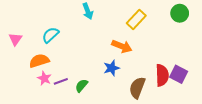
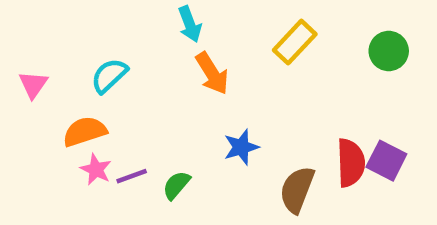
green circle: (180, 13) -> (389, 51), moved
orange arrow: (122, 46) -> (212, 73), moved, turned 36

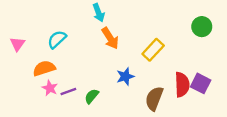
yellow rectangle: (295, 42) -> (153, 50), moved

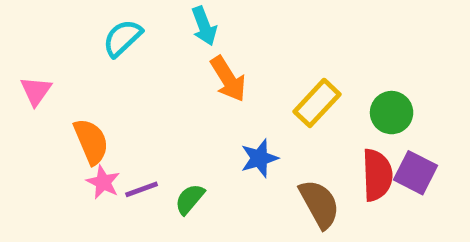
green circle: (202, 27) -> (392, 113), moved
cyan semicircle: (57, 39) -> (122, 38), moved
orange semicircle: (44, 68) -> (91, 141), turned 85
brown semicircle: (154, 98) -> (319, 204), turned 130

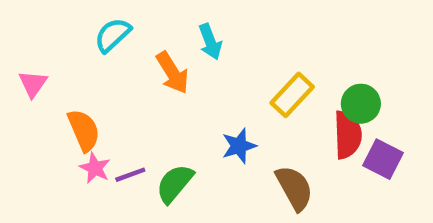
cyan arrow: (204, 26) -> (210, 42), moved
orange arrow: (228, 79) -> (172, 73), moved
red semicircle: (377, 175) -> (348, 135), moved
green semicircle: (190, 199) -> (175, 184), size x1.4

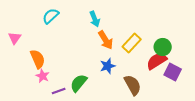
orange arrow: (172, 73) -> (106, 40), moved
red semicircle: (348, 135) -> (157, 61), turned -120
purple line: (130, 175) -> (59, 91), moved

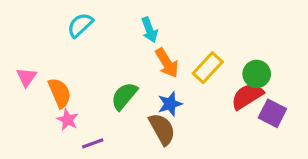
pink triangle: (15, 38) -> (27, 77), moved
green semicircle: (79, 83) -> (124, 96), moved
brown semicircle: (133, 85) -> (162, 129), moved

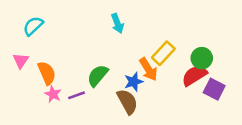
cyan semicircle: (80, 25) -> (33, 26), moved
orange arrow: (167, 63) -> (148, 69), moved
purple line: (93, 143) -> (77, 95), moved

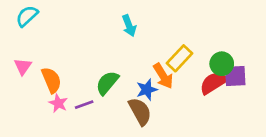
cyan semicircle: (33, 26) -> (27, 16), moved
purple square: (214, 89) -> (235, 76), moved, turned -30

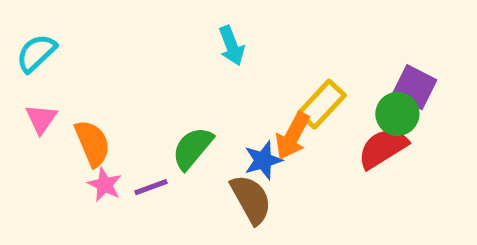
cyan semicircle: (27, 16) -> (36, 53), moved
orange arrow: (163, 76) -> (292, 136), turned 60
purple square: (235, 76) -> (414, 87), moved, turned 30

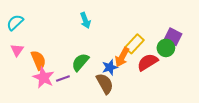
cyan arrow: (231, 46) -> (85, 20), moved
red semicircle: (383, 148) -> (148, 62), moved
pink star: (105, 185) -> (44, 77), size x1.5

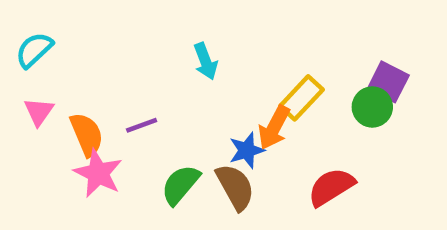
cyan arrow: (85, 20) -> (206, 61), moved
green semicircle: (80, 62) -> (180, 185), moved
red semicircle: (148, 62) -> (331, 187), moved
purple line: (63, 79) -> (142, 125), moved

